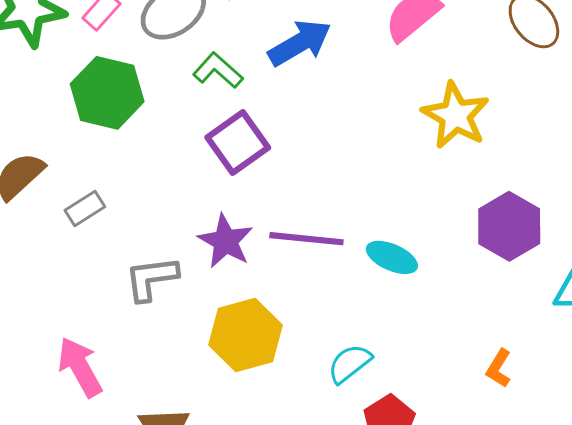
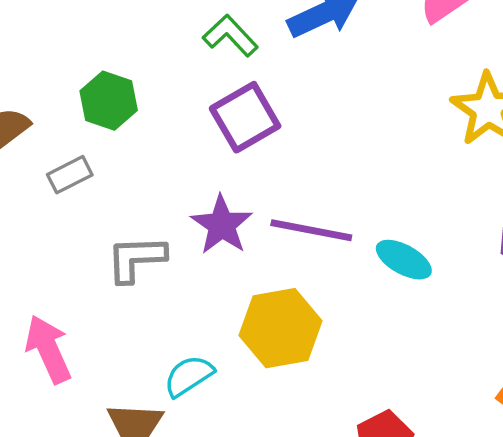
green hexagon: (107, 93) -> (109, 101), moved, size x0.7
yellow hexagon: (245, 335) -> (281, 328), moved
cyan semicircle: (350, 364) -> (189, 376), moved

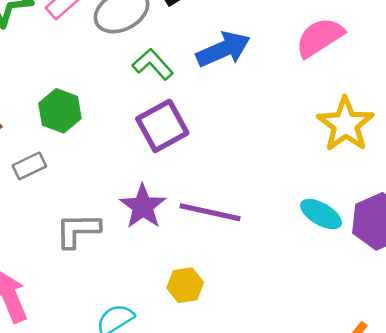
cyan ellipse: (404, 260) -> (321, 214), moved
yellow hexagon: (281, 328) -> (185, 285), size x0.6

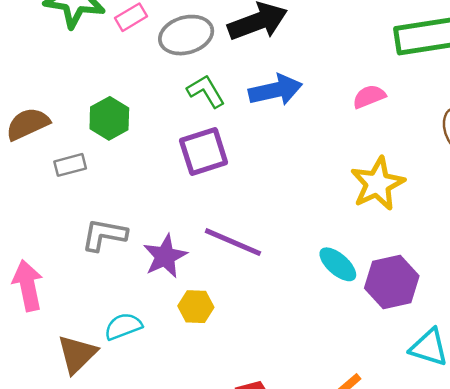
pink semicircle: (320, 37) -> (369, 97), size x0.7
purple star: (143, 206) -> (165, 256), moved

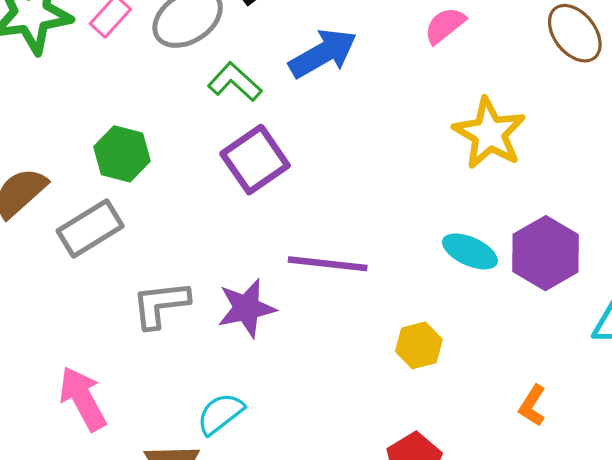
gray rectangle: (70, 165) -> (90, 228), size x1.5
purple star: (165, 256) -> (246, 308), turned 30
yellow hexagon: (196, 307) -> (419, 345), moved

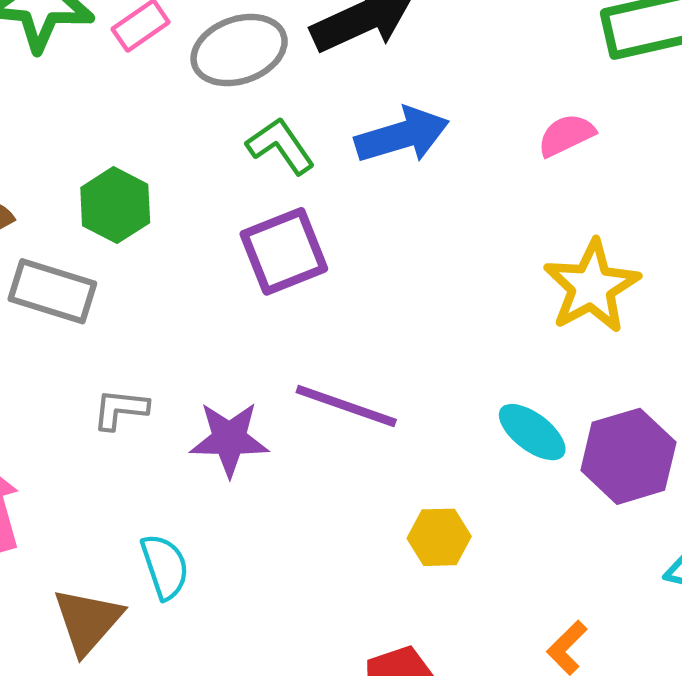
gray rectangle: (90, 228) -> (52, 291), turned 36
gray L-shape: (161, 304) -> (120, 409), size x0.7
cyan semicircle: (220, 414) -> (165, 567), turned 96

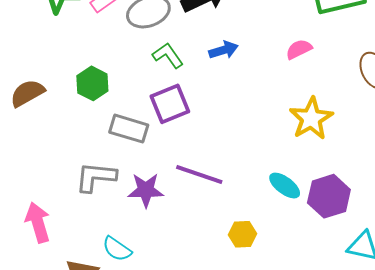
blue arrow: (402, 135) -> (224, 50), size x0.7
gray rectangle: (52, 291) -> (129, 129), moved
gray L-shape: (120, 409) -> (96, 177), size x1.6
cyan semicircle: (165, 567) -> (117, 249), turned 144

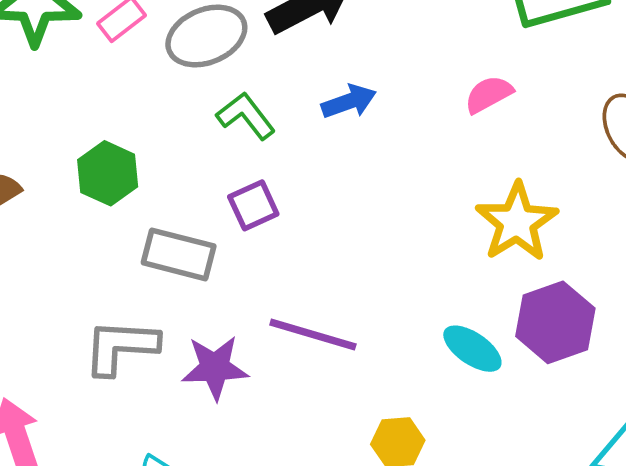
purple square: (170, 104) -> (253, 205), size x0.7
purple hexagon: (329, 196) -> (555, 322), moved

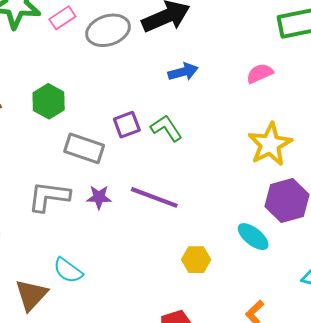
green L-shape: (246, 116) -> (166, 128), moved
cyan ellipse: (472, 349) -> (253, 237), moved
purple star: (215, 368) -> (99, 197), moved, size x0.7

